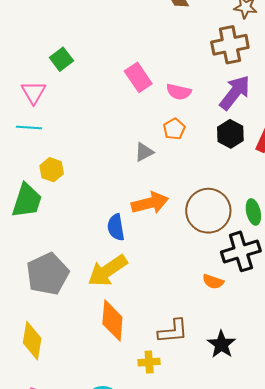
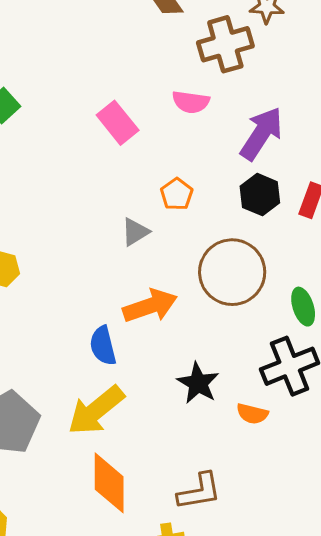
brown cross: (230, 45) -> (225, 44), moved
pink semicircle: (179, 92) -> (191, 102), moved
brown circle: (208, 211) -> (232, 272), moved
black star: (221, 344) -> (198, 383), moved

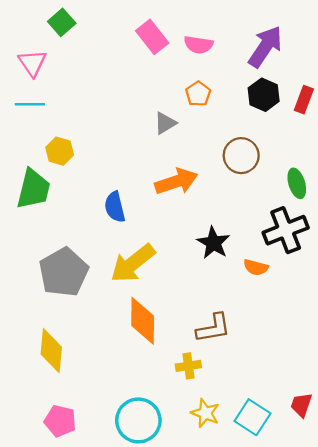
pink semicircle: (191, 102) -> (199, 45), moved
brown circle: (232, 272) -> (241, 156), size x0.7
blue semicircle: (103, 346) -> (115, 207), moved

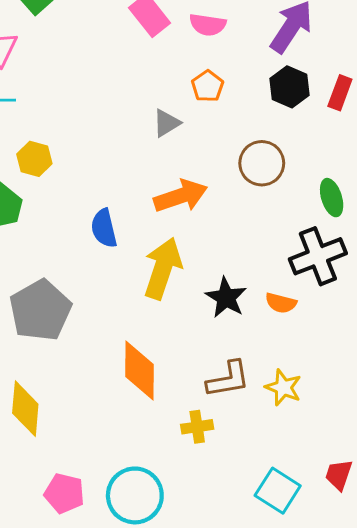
black star: (213, 243) -> (226, 298), moved
yellow arrow: (133, 263) -> (163, 268), moved, turned 147
yellow star: (205, 413) -> (283, 388), moved
pink pentagon: (60, 421) -> (64, 493), moved

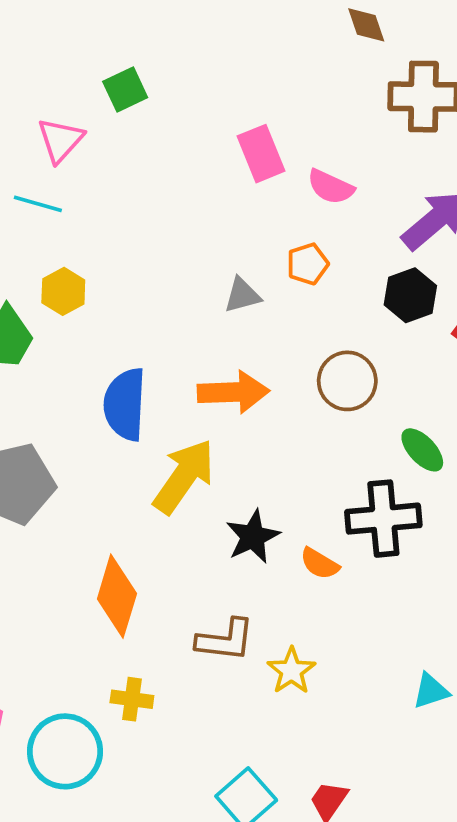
green ellipse: (332, 198) -> (422, 450), turned -42
blue semicircle: (104, 228) -> (125, 404), size x1.4
yellow cross: (197, 427) -> (132, 699), moved

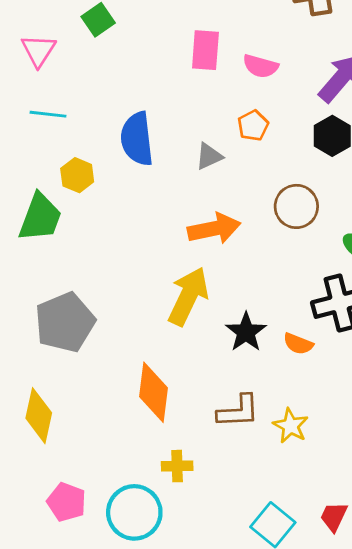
pink triangle: (60, 140) -> (38, 50), moved
pink rectangle: (261, 154) -> (205, 50), turned 36
blue semicircle: (125, 404) -> (137, 139), moved

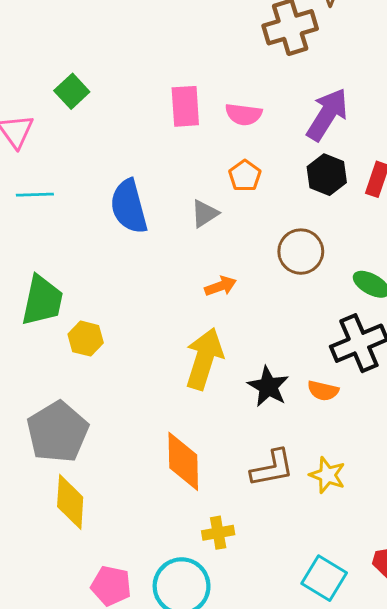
yellow hexagon: (77, 175) -> (86, 339), moved
orange arrow: (214, 229) -> (221, 286), size x0.6
gray pentagon: (65, 322) -> (58, 432), moved

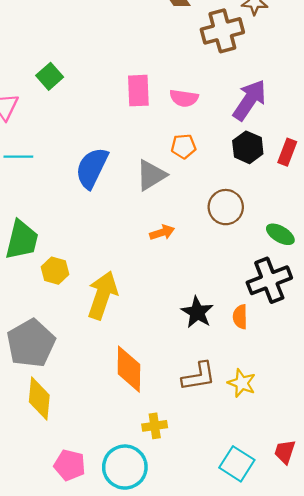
orange pentagon: (245, 176) -> (183, 146), turned 30
blue semicircle: (129, 206) -> (92, 168), turned 39
gray triangle: (205, 214) -> (151, 175), size x1.4
yellow arrow: (204, 359) -> (102, 295), moved
orange semicircle: (323, 391) -> (240, 317), turned 75

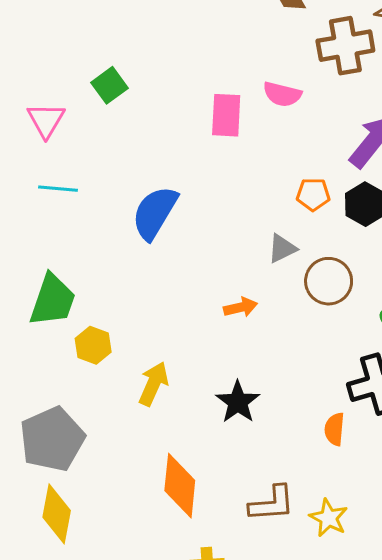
pink semicircle: (184, 98) -> (282, 94), moved
orange pentagon: (183, 146) -> (313, 194), moved
gray triangle: (151, 175) -> (282, 248), moved, size x0.7
yellow arrow: (102, 295) -> (153, 384), size x0.7
black star: (197, 312) -> (238, 402), moved

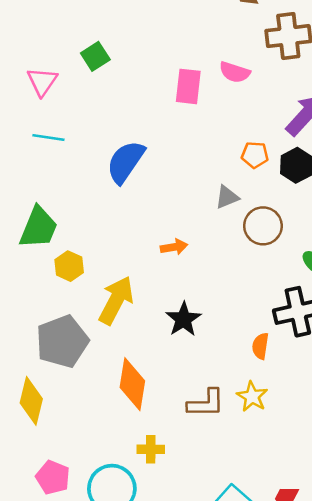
orange arrow: (241, 307) -> (174, 247), moved
yellow arrow: (153, 384) -> (116, 300), size x1.4
gray pentagon: (52, 439) -> (62, 341), moved
yellow star: (329, 518) -> (252, 397), moved

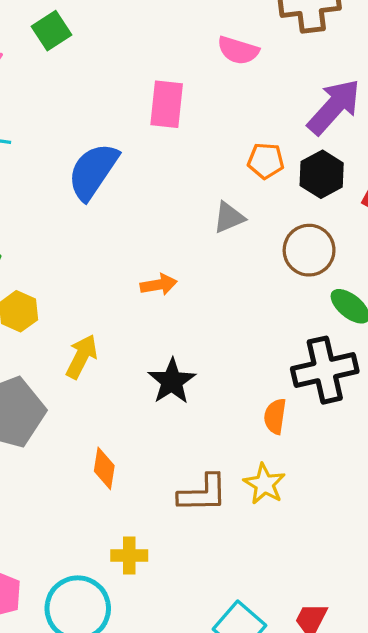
pink rectangle: (188, 86) -> (167, 104), moved
brown circle: (263, 226) -> (309, 250), moved
yellow arrow: (116, 300) -> (82, 357), size x0.7
orange diamond: (132, 384) -> (104, 468), size x0.6

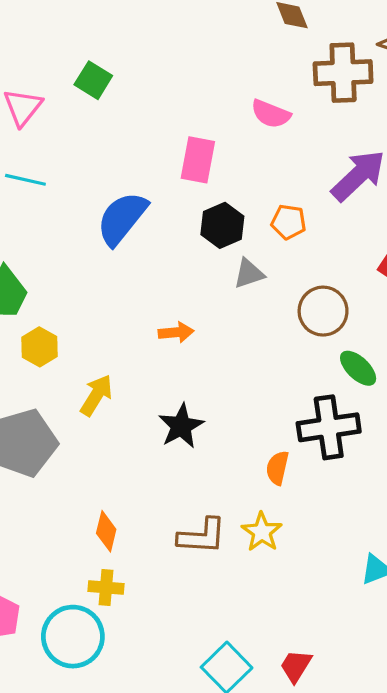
green square: (51, 31) -> (93, 80), turned -30
black hexagon: (322, 174) -> (222, 225), moved
orange diamond: (104, 468) -> (106, 531), moved
yellow cross: (129, 555) -> (106, 587), moved

